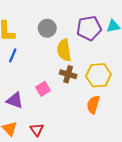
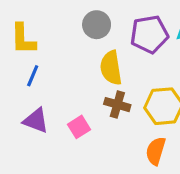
gray circle: (47, 28) -> (97, 25), moved
purple triangle: (15, 100) -> (36, 121), moved

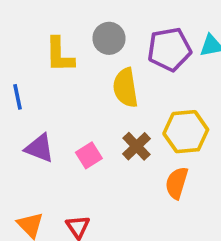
yellow L-shape: (23, 39) -> (60, 55), moved
blue line: (33, 76) -> (17, 97), moved, turned -35
brown cross: (117, 105) -> (136, 146), moved, turned 30

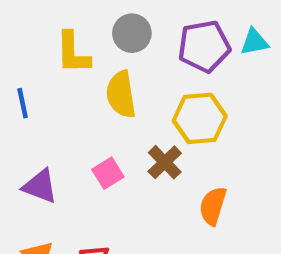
yellow semicircle: (125, 88) -> (121, 94), moved
yellow hexagon: (186, 132) -> (200, 118), moved
purple triangle: (39, 148) -> (40, 186), moved

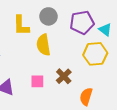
cyan triangle: (254, 42) -> (105, 30), moved, turned 48
yellow hexagon: (200, 118) -> (95, 54), moved
pink square: (108, 173) -> (37, 81), turned 32

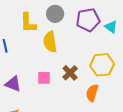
yellow hexagon: (95, 54) -> (102, 65), moved

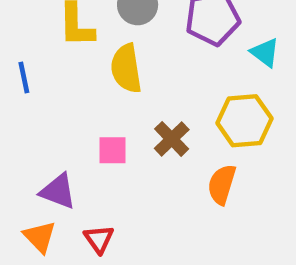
cyan triangle: (111, 27) -> (265, 53), moved
purple triangle: (13, 84) -> (58, 191), moved

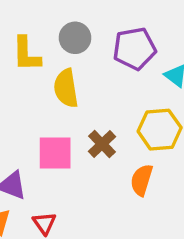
pink square: (113, 150) -> (55, 153), size x1.5

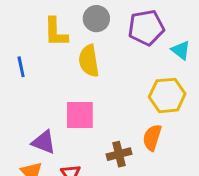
brown cross: (102, 144) -> (119, 154), moved, turned 30

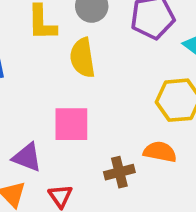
orange semicircle: (152, 138) -> (160, 152), turned 84

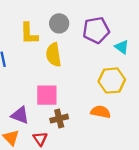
brown cross: (119, 172) -> (59, 119), moved

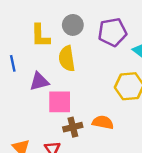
orange semicircle: (101, 112) -> (103, 122), moved
purple triangle: (20, 115) -> (39, 81), moved, turned -36

